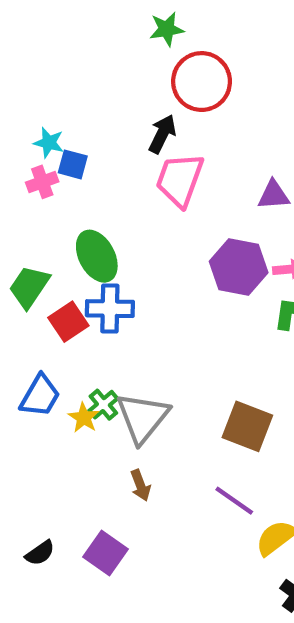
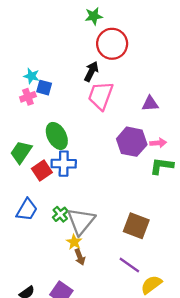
yellow star: (84, 418) -> (74, 242), moved

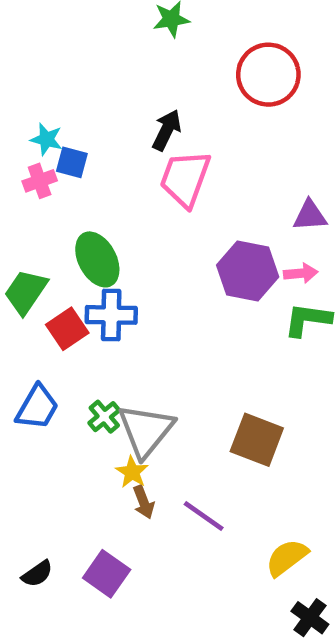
red circle: (112, 44) -> (268, 75), moved
purple triangle: (150, 104) -> (310, 216), moved
purple line: (129, 265) -> (204, 516), moved

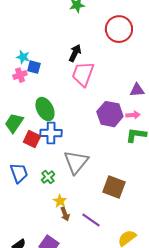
red square: (67, 329) -> (32, 139), turned -30
blue trapezoid: (37, 407) -> (19, 173), turned -50
gray triangle: (146, 430) -> (76, 162), moved

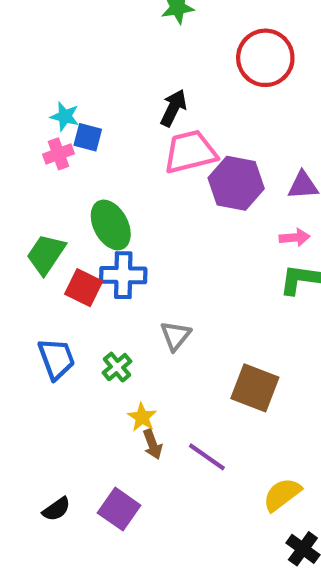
pink trapezoid: (83, 74) -> (190, 152), turned 56
purple hexagon: (110, 114) -> (236, 183), moved
gray triangle: (76, 162) -> (176, 336), size x0.6

